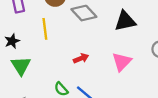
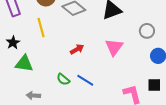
green triangle: (21, 66) -> (24, 64), turned -42

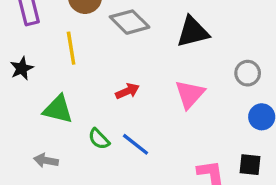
green triangle: (24, 64) -> (58, 109), moved

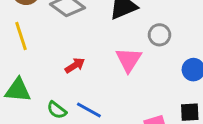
gray circle: (248, 73) -> (160, 35), moved

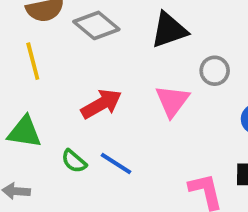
red arrow: (75, 65) -> (101, 104), size x1.5

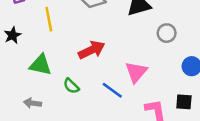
pink triangle: (172, 101) -> (136, 72), moved
blue line: (116, 163) -> (112, 90), moved

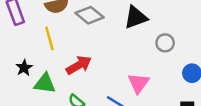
black star: (13, 35) -> (24, 68), moved
red arrow: (92, 50) -> (79, 65), moved

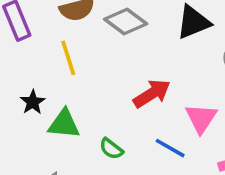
red arrow: (79, 65) -> (152, 94), moved

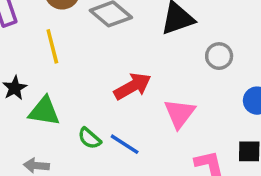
blue line: (170, 148) -> (125, 144), moved

